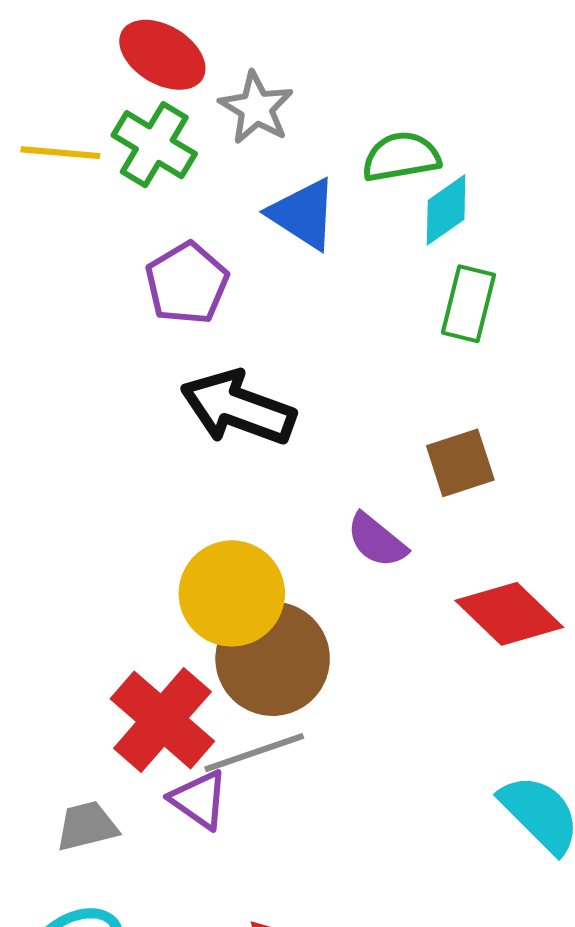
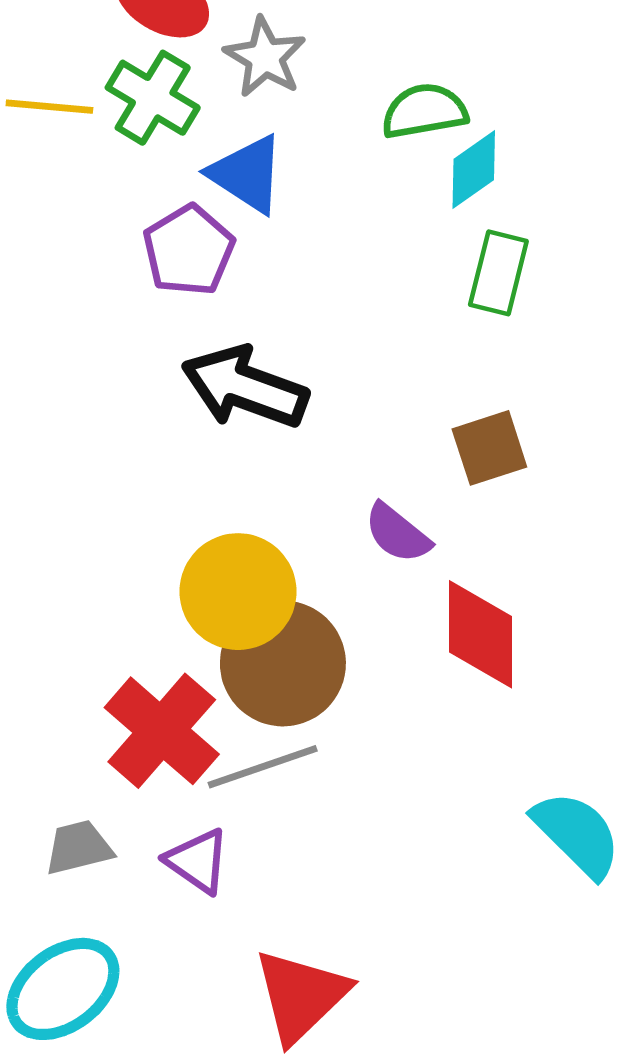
blue triangle: (303, 214) -> (247, 174), moved
red diamond: (509, 614) -> (480, 634), moved, turned 46
purple triangle: (199, 800) -> (198, 861), moved

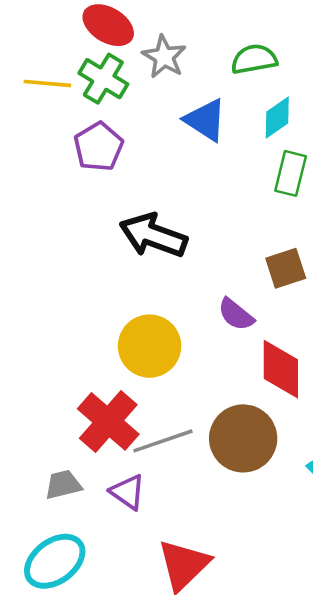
green semicircle: (424, 111) -> (254, 59), moved
blue triangle: (247, 174) -> (205, 120), moved
purple pentagon: (189, 250) -> (98, 147), moved
brown circle: (283, 663) -> (243, 438), moved

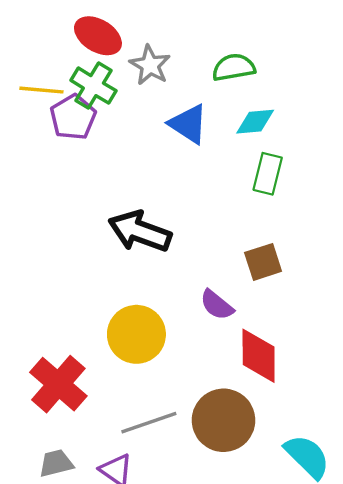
cyan diamond: (277, 118) -> (255, 122), turned 30
purple pentagon: (98, 147) -> (73, 117), moved
red cross: (108, 421) -> (58, 384), moved

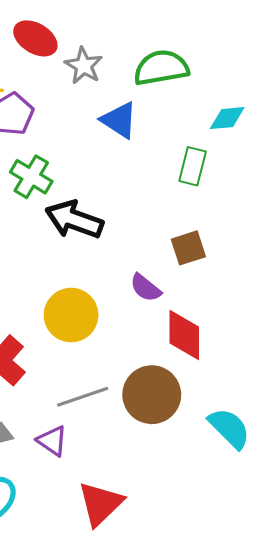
green semicircle: (234, 67) -> (161, 68), size x1.4
green cross: (93, 86) -> (31, 177), moved
cyan diamond: (255, 122) -> (227, 118), moved

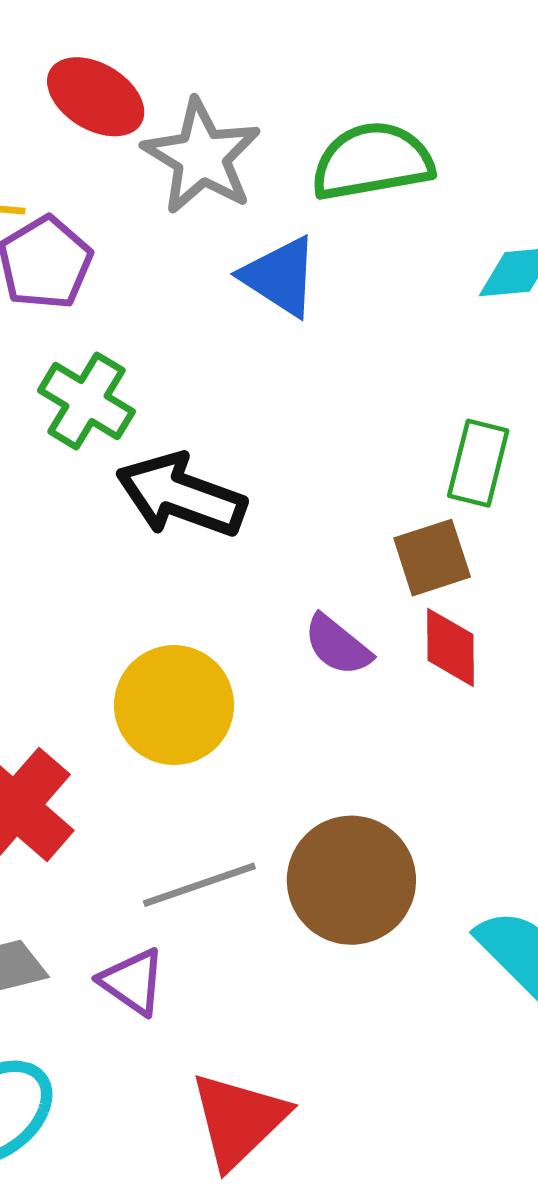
gray star: (84, 66) -> (202, 157), size x1.4
green rectangle: (193, 166) -> (478, 463), moved
red diamond: (184, 335) -> (451, 647), moved, size x0.7

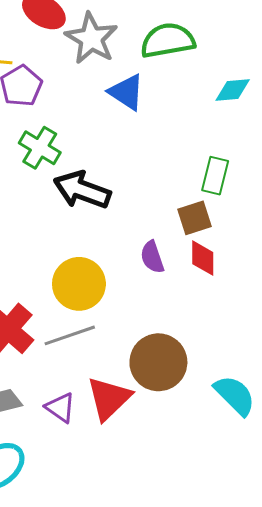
purple semicircle: (338, 645) -> (152, 257), turned 32
gray line: (199, 885) -> (70, 335), moved
red triangle: (239, 1120) -> (109, 398), moved

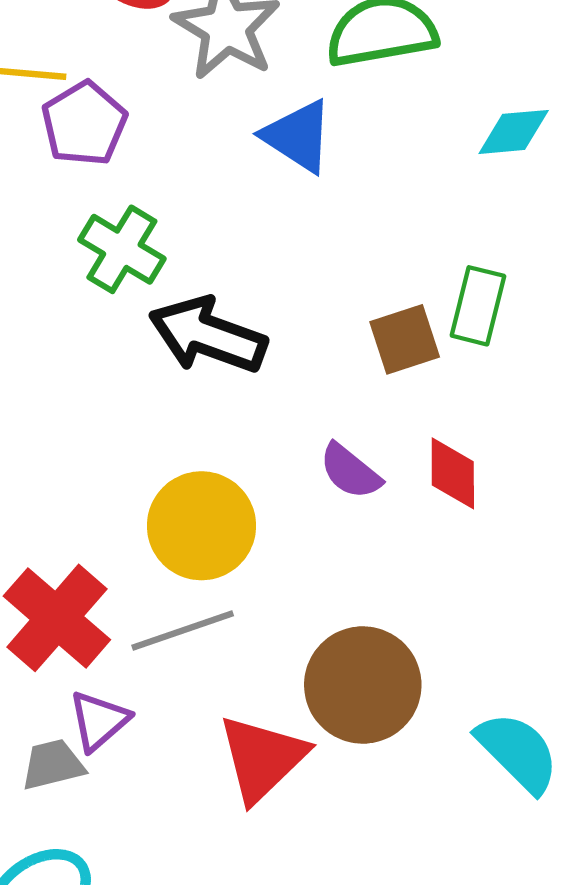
brown square: (194, 218) -> (405, 339), moved
purple semicircle: (152, 257) -> (350, 471), turned -32
purple triangle: (60, 408) -> (99, 721), moved, turned 44

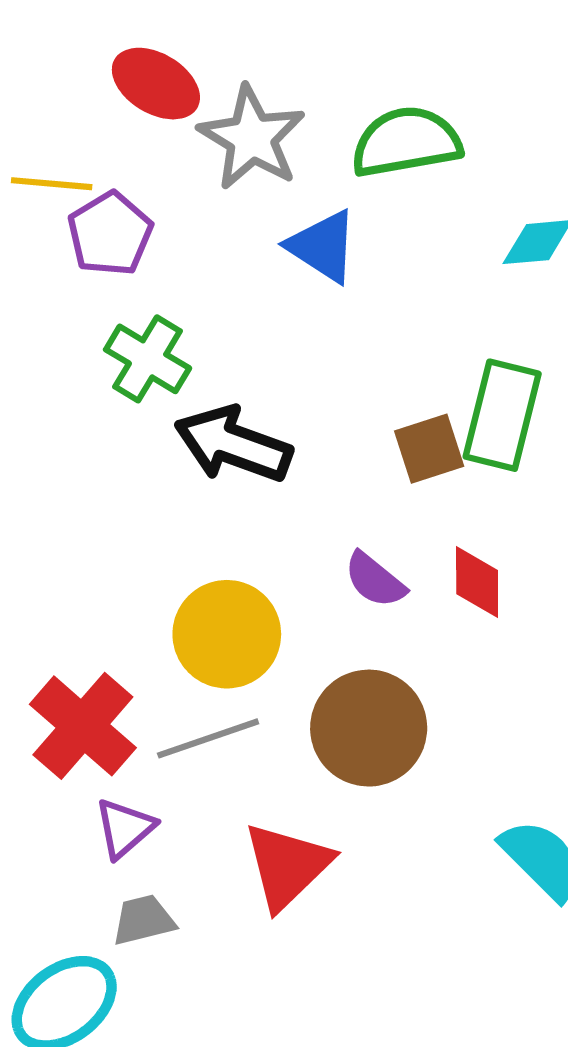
green rectangle: (478, 306) -> (502, 415), size x1.4
brown circle: (363, 685) -> (369, 728), moved
gray trapezoid: (53, 765) -> (143, 920), moved

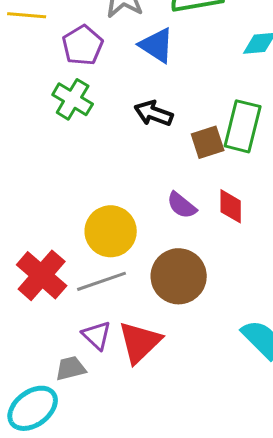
purple pentagon: (110, 234) -> (83, 45), moved
black arrow: (233, 444) -> (154, 113), moved, size x0.7
purple triangle: (125, 828) -> (97, 335), moved, turned -36

